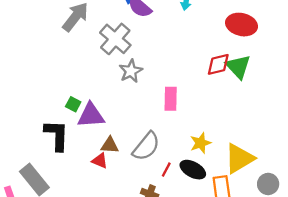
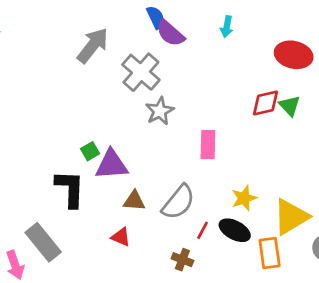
green triangle: (238, 67) -> (290, 106), size x0.7
green square: (73, 104) -> (90, 151), turned 32
red triangle: (100, 161) -> (121, 237), moved

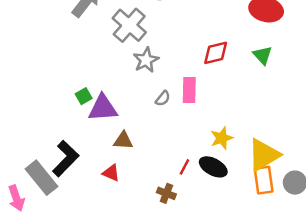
red diamond: (266, 103) -> (216, 53), moved
black L-shape: (70, 189) -> (66, 159), moved, turned 42
gray semicircle: (178, 202) -> (163, 98), moved, size x0.5
orange rectangle: (270, 253) -> (264, 180), moved

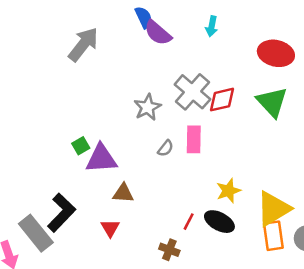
gray cross: (129, 25) -> (192, 92), moved
green triangle: (262, 55) -> (272, 102), size x1.5
red triangle: (111, 173) -> (110, 228), turned 36

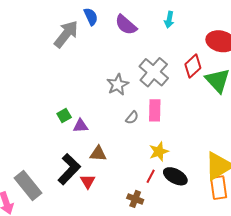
blue semicircle: (144, 17) -> (91, 17), moved
red diamond: (222, 100) -> (193, 66), moved, turned -30
purple triangle: (101, 159) -> (81, 126), size x0.6
yellow star: (228, 191) -> (159, 152), moved
black L-shape: (61, 213) -> (69, 169), moved

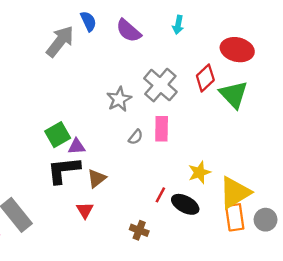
green square: (64, 115) -> (58, 135), size x1.5
yellow star: (159, 152) -> (199, 172), moved
brown triangle: (98, 154) -> (97, 178), turned -42
black L-shape: (69, 169) -> (64, 170), moved, turned -140
red line: (151, 176) -> (160, 195), moved

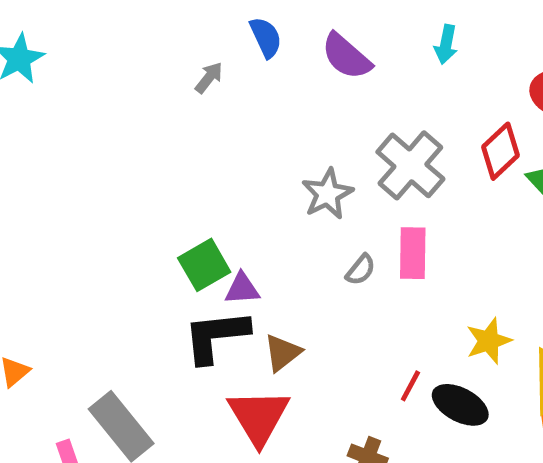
gray arrow: (60, 41) -> (209, 78), size x0.5
red triangle: (85, 210) -> (259, 417), size x1.8

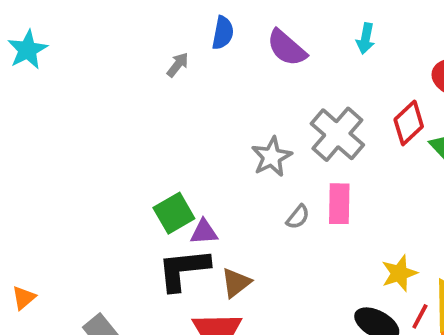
blue semicircle: (266, 37) -> (223, 33), turned 36
red line: (410, 386) -> (420, 316), moved

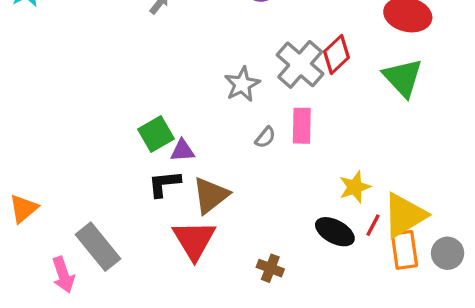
red diamond: (409, 123) -> (337, 54), moved
black L-shape: (183, 269) -> (164, 184), size x0.7
brown triangle: (236, 283) -> (211, 195), size x1.4
orange triangle: (24, 298) -> (23, 209), size x1.4

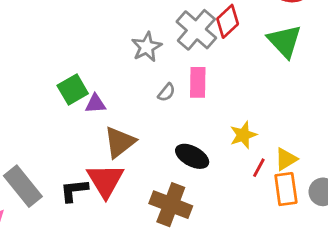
black L-shape: (164, 184) -> (74, 190), moved
yellow triangle: (404, 215) -> (286, 159), size x0.6
black ellipse: (335, 232) -> (192, 156), moved
brown cross: (270, 268) -> (171, 205), size x1.8

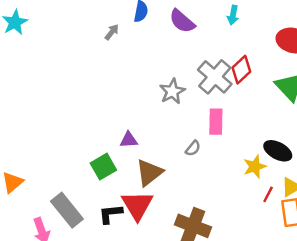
green square: (73, 90) -> (103, 167), moved
gray semicircle: (167, 92) -> (193, 148), moved
black ellipse: (192, 156) -> (278, 151), moved

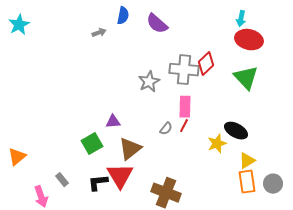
cyan arrow: (233, 15) -> (241, 19), moved
gray arrow: (112, 32) -> (99, 33), turned 32
gray cross: (215, 77) -> (184, 70), turned -36
red line: (268, 194) -> (184, 126), moved
gray rectangle: (67, 210) -> (62, 180), size x0.5

